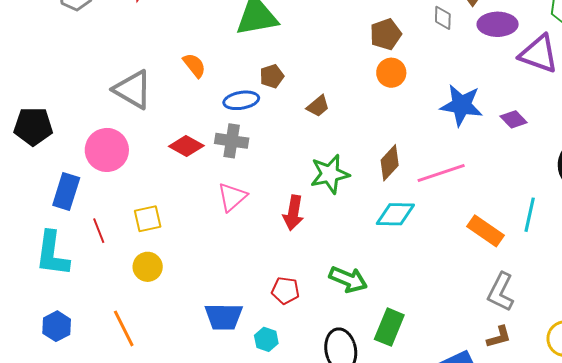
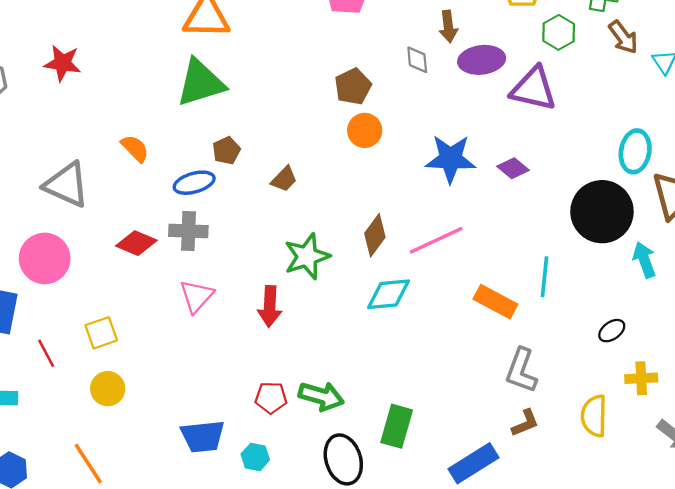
green arrow: (348, 279) -> (321, 396), moved

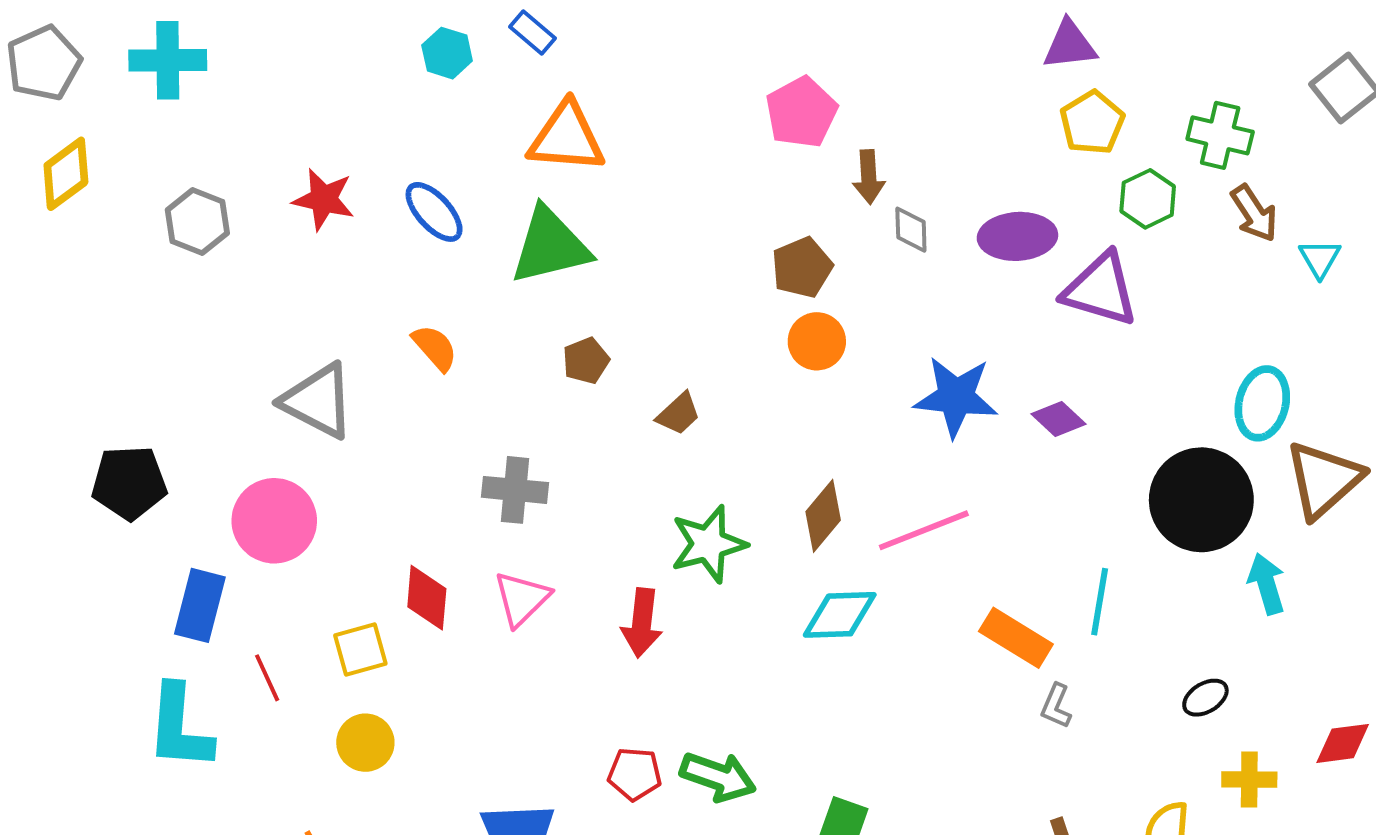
brown arrow: (448, 26) -> (869, 177), moved
blue ellipse: (194, 183) -> (434, 212), moved, turned 60
red diamond: (136, 243) -> (427, 598), moved, turned 69
gray L-shape: (521, 370) -> (1056, 706), moved, size x0.6

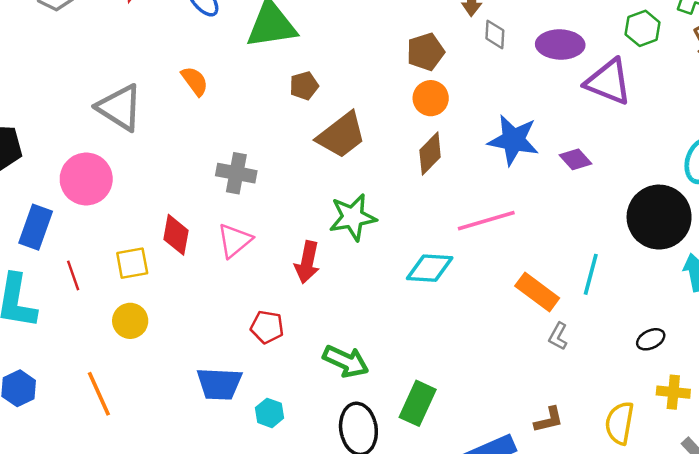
brown pentagon: (586, 361) -> (304, 86), moved
brown trapezoid: (679, 414) -> (341, 135), size x1.8
brown diamond: (823, 516) -> (430, 154), moved
red pentagon: (635, 774) -> (267, 327), moved

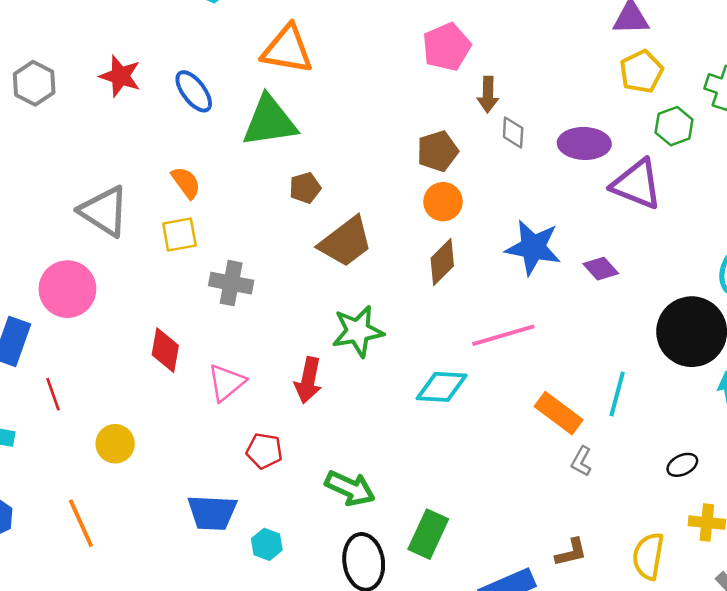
pink triangle: (235, 241) -> (226, 383), moved
yellow square: (132, 263) -> (179, 235), moved

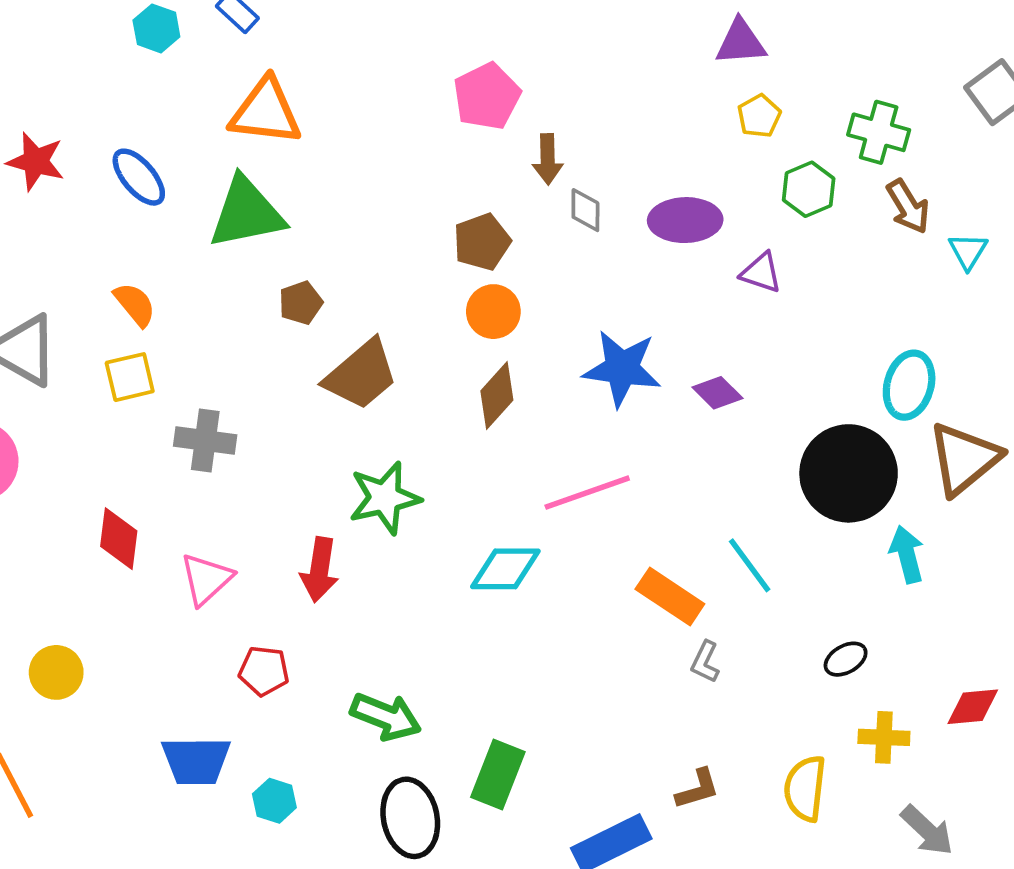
yellow pentagon: (641, 72) -> (759, 116), size x0.7
purple triangle: (637, 184) -> (761, 273), size x0.6
cyan line: (617, 394) -> (750, 565), turned -48

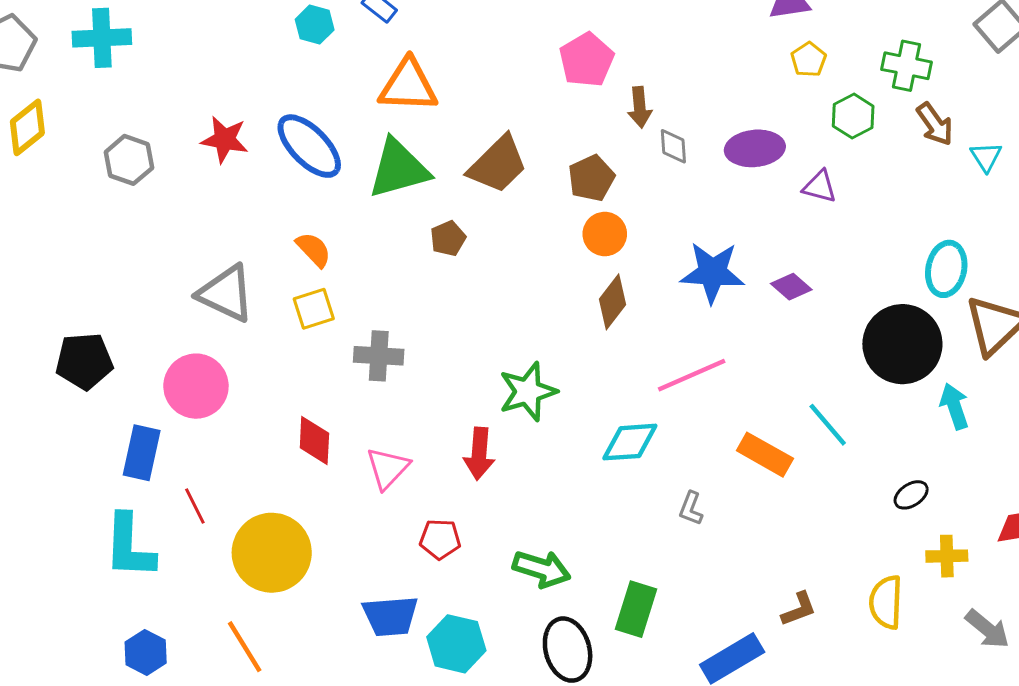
blue ellipse: (139, 177) -> (309, 146), size x1.4
brown trapezoid: (361, 375) -> (498, 164), moved
gray L-shape: (705, 662) -> (691, 508), moved
yellow circle: (56, 672) -> (272, 553), size x1.8
cyan hexagon: (274, 801) -> (456, 644), size x1.6

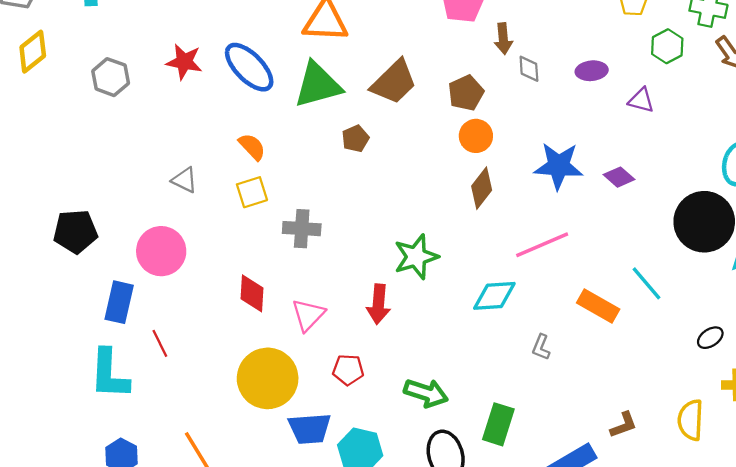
purple ellipse: (755, 148) -> (592, 71), size x0.7
gray triangle: (226, 293) -> (185, 180), size x0.6
yellow circle: (272, 553) -> (268, 378), moved

